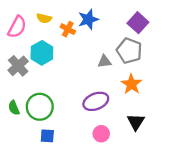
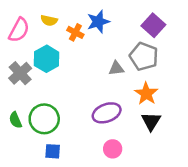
black triangle: (136, 122) -> (151, 121), moved

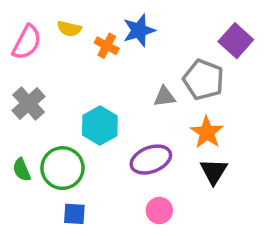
purple square: (153, 25) -> (236, 41), moved
cyan hexagon: (47, 59) -> (100, 126), moved

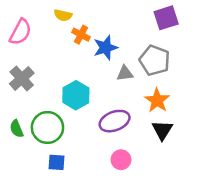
yellow semicircle: (69, 29) -> (63, 15), moved
blue star: (139, 30) -> (106, 48), moved
purple square: (236, 41) -> (166, 18), moved, turned 30

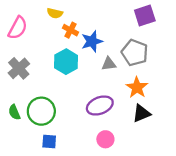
cyan hexagon: (76, 95) -> (66, 62), moved
black triangle: (162, 130) -> (141, 113), turned 36

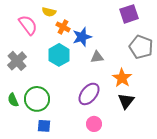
pink semicircle: (18, 28) -> (28, 25), moved, turned -65
gray pentagon: (135, 53) -> (141, 47), moved
purple ellipse: (100, 106) -> (89, 94), turned -30
black triangle: (141, 113) -> (126, 101), turned -30

